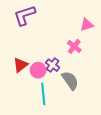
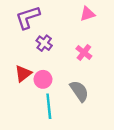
pink triangle: (87, 25) -> (87, 14), moved
purple cross: (53, 65) -> (44, 43), moved

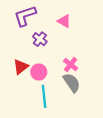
pink triangle: (87, 14) -> (64, 21), moved, turned 48
pink cross: (84, 52) -> (71, 65), moved

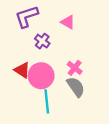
red triangle: (21, 67) -> (22, 70), turned -49
pink circle: (39, 72) -> (41, 76), size x1.5

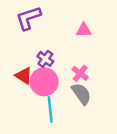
pink triangle: (68, 22) -> (84, 30), moved, turned -32
purple cross: (42, 41) -> (45, 59), moved

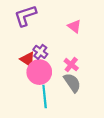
pink triangle: (84, 30) -> (74, 26), turned 40
red triangle: (24, 76) -> (28, 59), moved

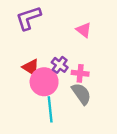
purple cross: (40, 52) -> (60, 65), moved
pink cross: (71, 65) -> (80, 73), turned -32

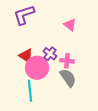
cyan line: (50, 109) -> (30, 91), moved

